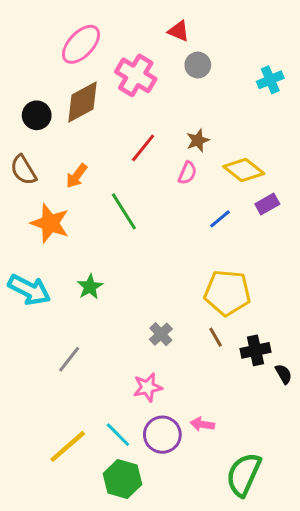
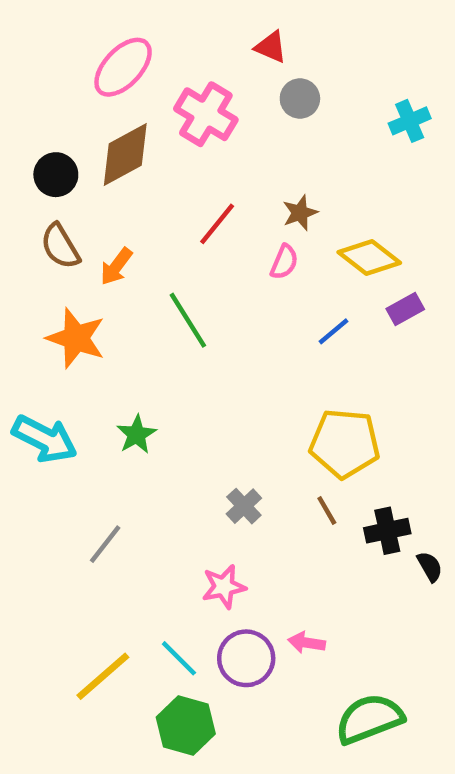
brown semicircle: (23, 170) -> (60, 246), moved
green semicircle: (244, 475) -> (369, 719), turned 45

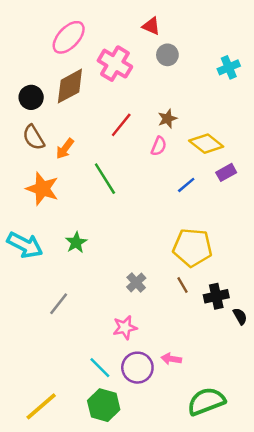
yellow line: (103, 676) -> (41, 406), moved

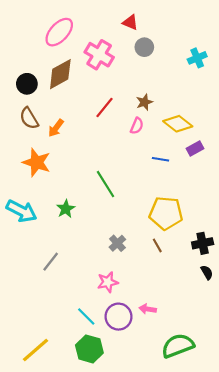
green line: (105, 179) -> (106, 184), moved
blue line: (186, 185) -> (161, 159), turned 49
black cross: (216, 296) -> (203, 243), moved

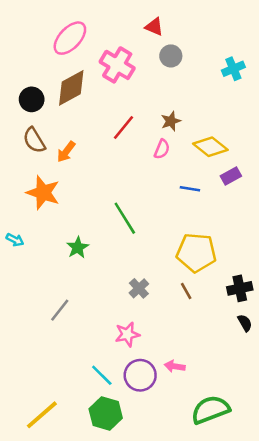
cyan arrow: (21, 211) -> (15, 240), moved, size x0.5

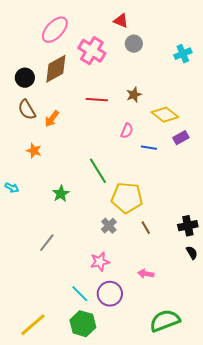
red line: (124, 127) -> (97, 100), turned 55
pink semicircle: (162, 149) -> (127, 131), moved
orange star: (43, 193) -> (34, 151), size x0.6
yellow pentagon: (196, 253) -> (127, 198), moved
pink arrow: (175, 366) -> (146, 274), moved

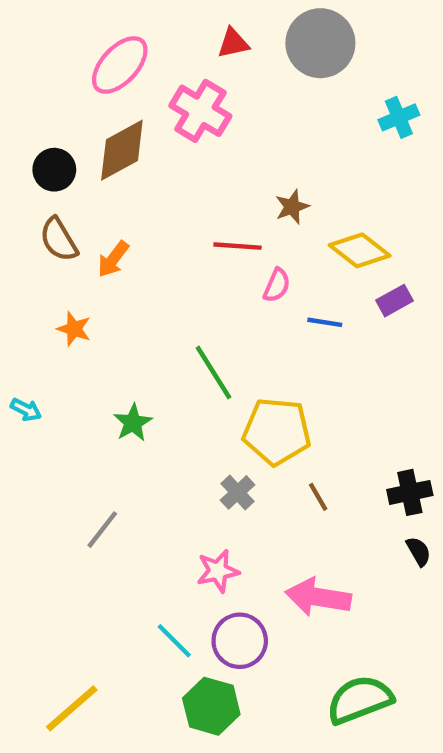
red triangle: (121, 21) -> (233, 43), moved, turned -35
gray circle: (134, 44) -> (320, 43), moved, size x1.8
red line: (97, 100) -> (238, 246), moved
pink arrow: (146, 274) -> (318, 597), size x1.8
green hexagon: (83, 324) -> (211, 706), moved

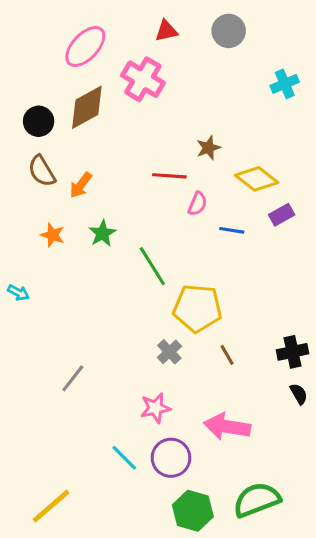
gray circle: (320, 43) -> (229, 31), size x0.7
green star: (133, 423) -> (102, 233), moved
green hexagon: (211, 706) -> (193, 511), moved

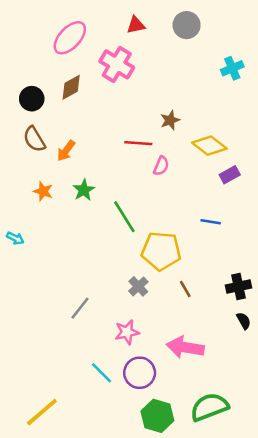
brown diamond: (87, 107) -> (71, 87), size x0.7
blue line: (232, 230) -> (211, 222), moved
gray line: (73, 378) -> (80, 308), moved

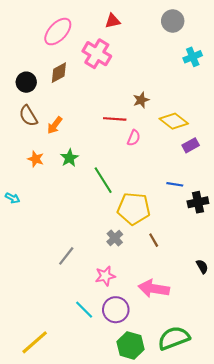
gray circle: (187, 25) -> (173, 21), moved
black cross: (239, 286) -> (198, 202), moved

